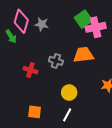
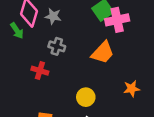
orange trapezoid: (83, 55) -> (103, 52), turned 140
gray cross: (56, 61) -> (57, 46), moved

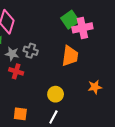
gray star: (53, 16) -> (12, 54), moved
orange trapezoid: (103, 52) -> (70, 56), turned -35

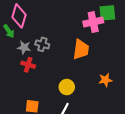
green square: (70, 20) -> (107, 13), moved, turned 30

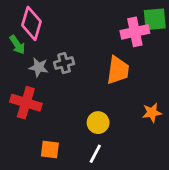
gray cross: (42, 44) -> (64, 63), turned -32
red cross: (28, 65) -> (26, 103), moved, size x1.5

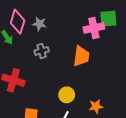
gray star: (39, 67) -> (40, 24), moved
orange star: (152, 113) -> (96, 106), moved

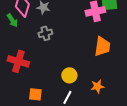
orange trapezoid: (81, 56) -> (102, 46), moved

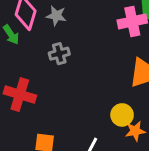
yellow circle: (69, 75) -> (122, 115), moved

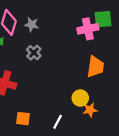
gray cross: (59, 54) -> (34, 53), turned -32

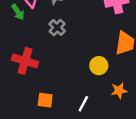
yellow circle: (80, 98) -> (99, 66), moved

